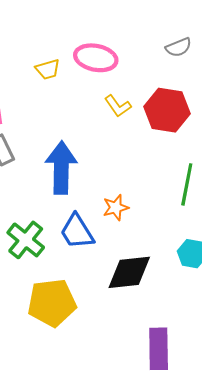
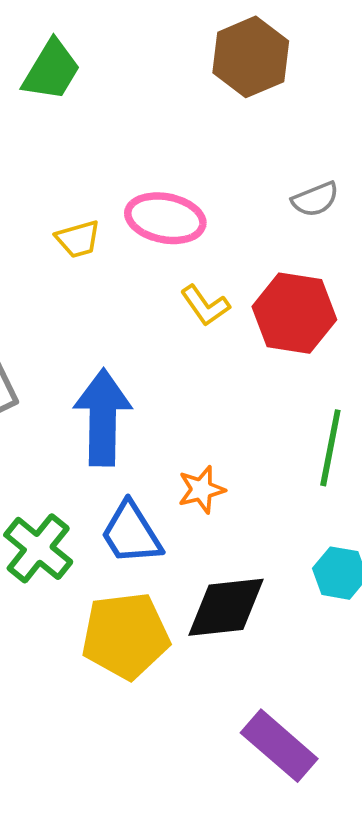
yellow pentagon: (52, 303) -> (125, 636), moved
purple rectangle: (159, 349) -> (279, 746), turned -48

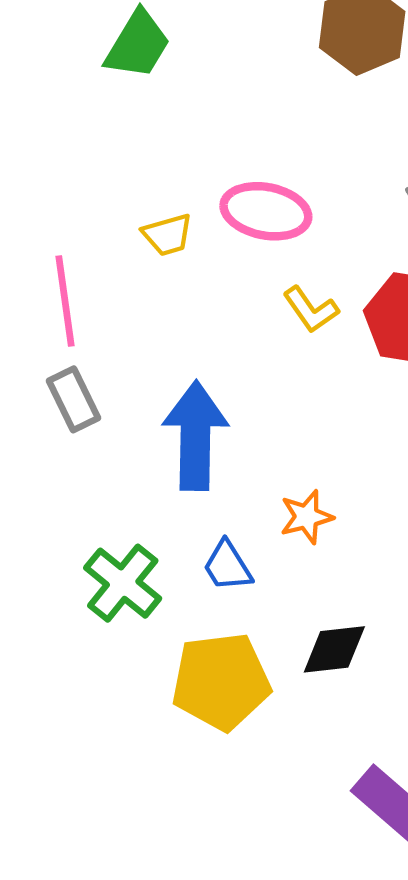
blue trapezoid: (131, 533) -> (227, 566), size x0.7
black diamond: (226, 607) -> (334, 649), size x0.7

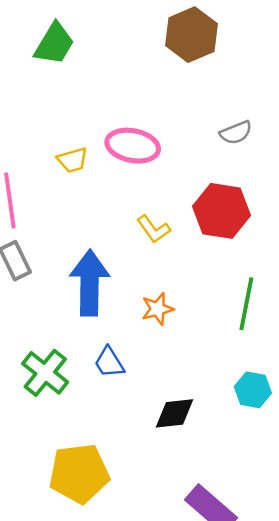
yellow L-shape: (311, 310) -> (154, 229), moved
orange star: (307, 517) -> (157, 309), moved
yellow pentagon: (221, 681) -> (79, 473), moved

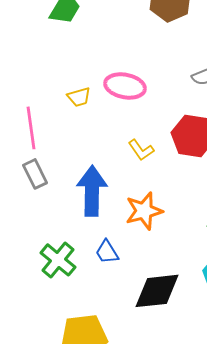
orange star: (157, 309) -> (144, 211), size x1.5
black diamond: (174, 413) -> (157, 291), size x1.5

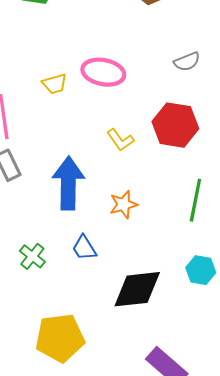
orange star: (144, 211) -> (123, 204), size x0.7
green cross: (58, 260) -> (32, 256), size x0.7

